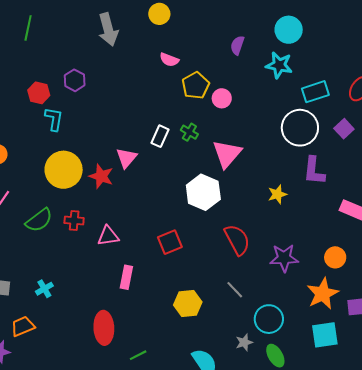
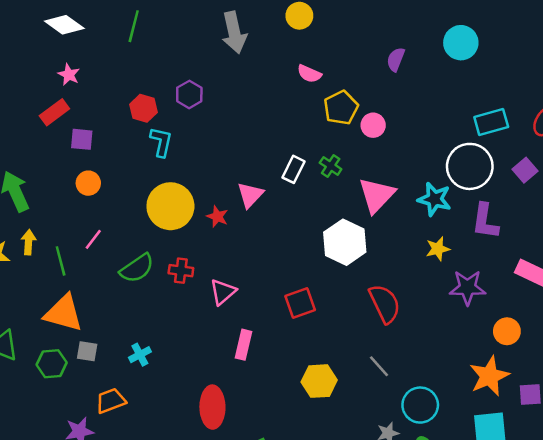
cyan star: (279, 65) -> (434, 199), moved
red star: (101, 176) -> (217, 217), size x0.7
pink triangle: (108, 236) -> (223, 292), turned -35
purple star: (284, 258) -> (468, 288), moved

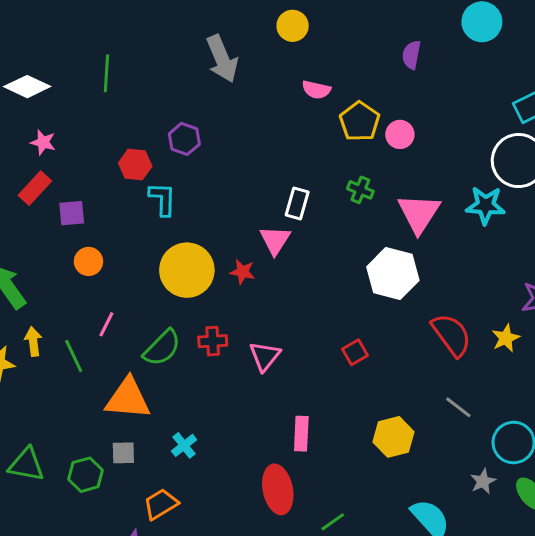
white rectangle: (294, 169) -> (297, 203), moved
yellow star: (438, 249) -> (506, 338), moved
red square: (300, 303) -> (355, 352), size x0.7
orange triangle: (64, 313) -> (128, 399), moved
pink rectangle: (243, 345) -> (301, 434), moved

